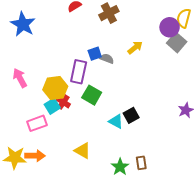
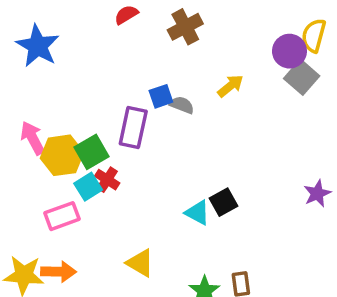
yellow hexagon: (55, 88) -> (62, 155), moved
green square: (92, 95) -> (92, 152), moved, turned 30

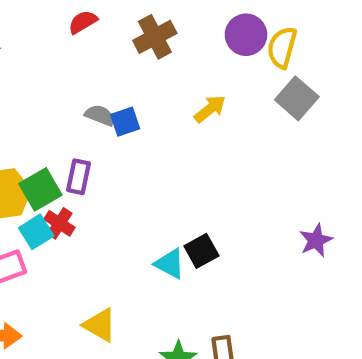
yellow semicircle: (314, 35) -> (282, 47), moved
purple circle: (289, 51) -> (246, 35), moved
gray semicircle: (182, 105) -> (100, 115), moved
purple rectangle: (133, 128) -> (79, 177), moved, size x0.7

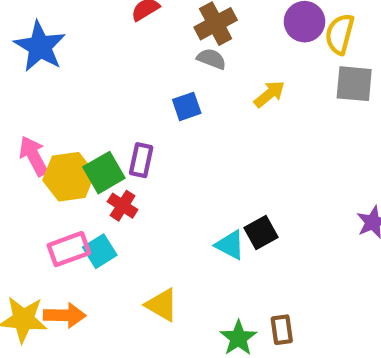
gray square: (297, 98) -> (354, 84), turned -36
gray semicircle: (100, 115) -> (211, 59), moved
cyan square: (36, 232) -> (100, 251), moved

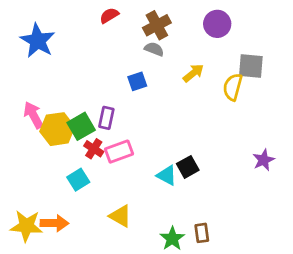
yellow semicircle: (340, 34) -> (233, 87), moved
pink rectangle: (69, 249) -> (119, 152), moved

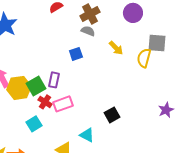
yellow arrow: (193, 73) -> (116, 48), turned 84
cyan triangle: (167, 175) -> (87, 135), moved

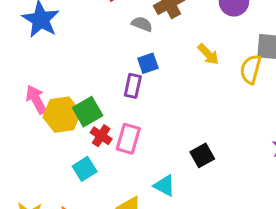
gray semicircle: (88, 31) -> (142, 24), moved
purple rectangle: (54, 80) -> (133, 86), moved
pink rectangle: (63, 104) -> (128, 139), turned -54

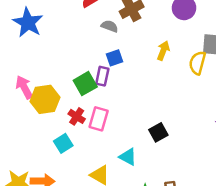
yellow arrow: (208, 54) -> (163, 51), turned -114
green square: (88, 112) -> (85, 84), moved

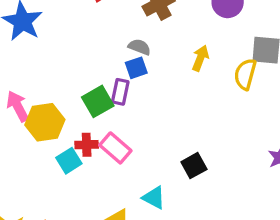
gray semicircle: (110, 26) -> (139, 47), moved
red cross: (77, 116) -> (87, 145), turned -35
pink rectangle: (99, 119) -> (115, 148), turned -65
cyan square: (63, 143) -> (69, 161), moved

